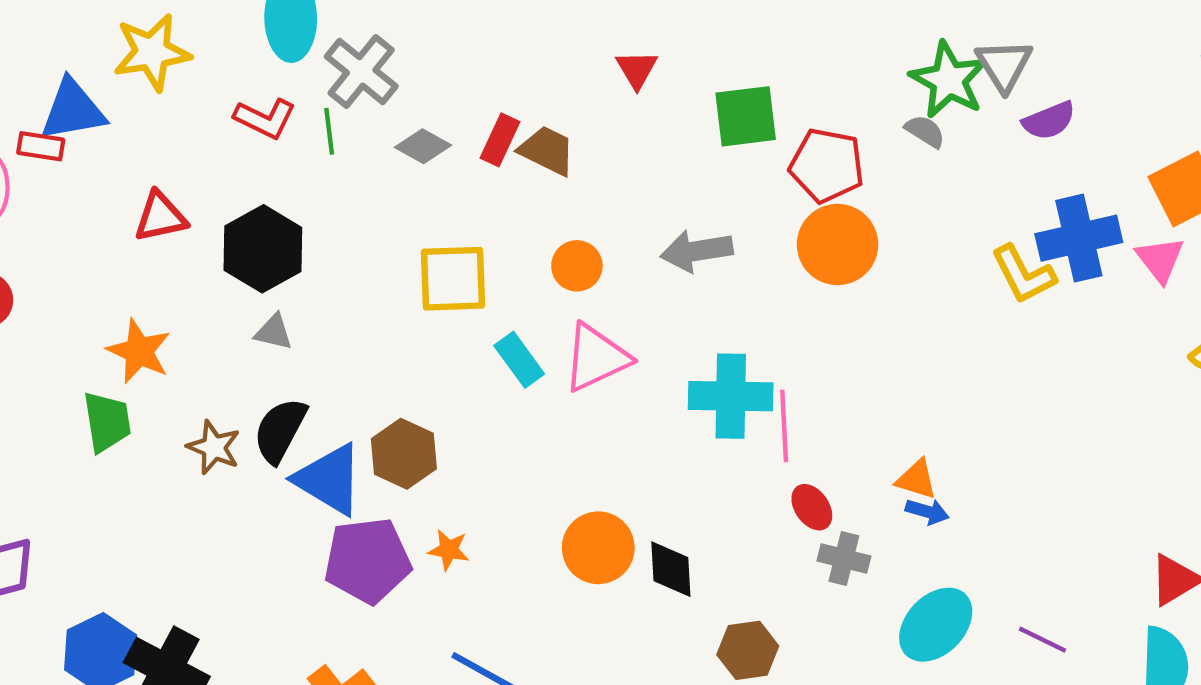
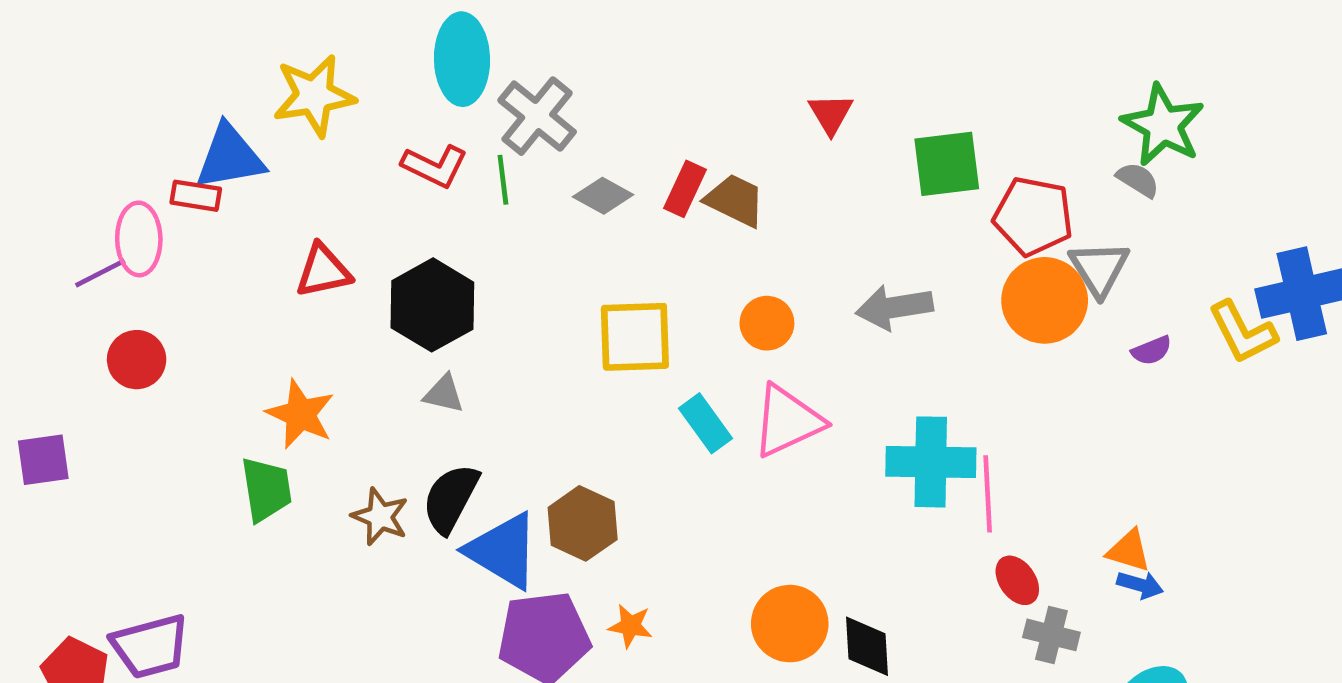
gray triangle: (1004, 65) -> (1099, 269), moved
purple semicircle: (1049, 121) -> (1152, 350), moved, size x0.7

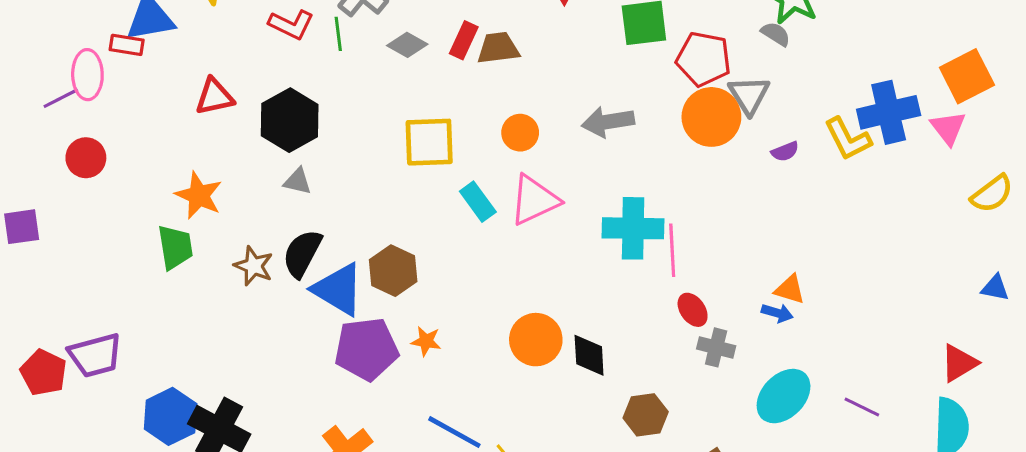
brown trapezoid: (735, 200) -> (498, 48), turned -33
orange triangle: (1129, 551) -> (790, 289), moved

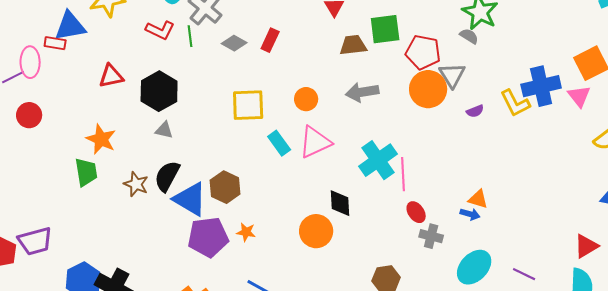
brown trapezoid: (498, 48) -> (353, 45), moved
cyan cross: (633, 228) -> (378, 160), turned -36
black diamond: (589, 355) -> (340, 203), moved

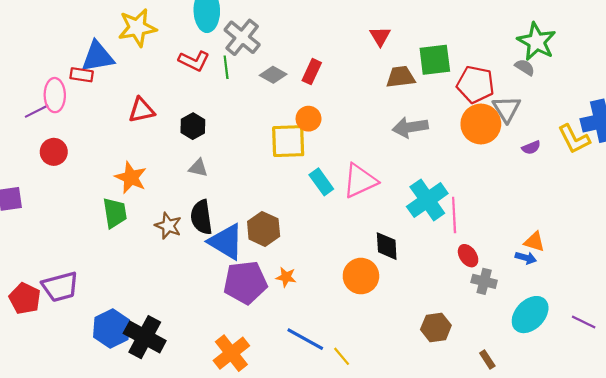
black hexagon: (159, 91) -> (193, 126), size x0.6
orange circle: (306, 99) -> (309, 119), moved
black semicircle: (167, 176) -> (201, 217), turned -36

